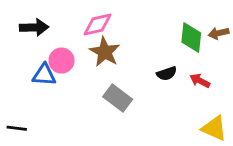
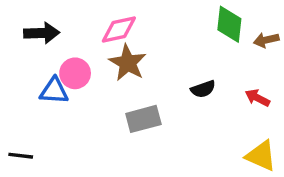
green diamond: (191, 37) -> (229, 24), moved
red arrow: (200, 81) -> (257, 98), moved
gray rectangle: (118, 98) -> (143, 119), turned -52

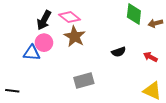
pink diamond: (119, 29) -> (70, 17), turned 50
black arrow: (42, 33) -> (44, 20), moved, turned 120
gray rectangle: (143, 119) -> (84, 80), moved

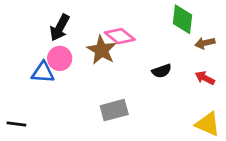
pink diamond: (70, 17) -> (120, 36), moved
brown arrow: (155, 23) -> (205, 43), moved

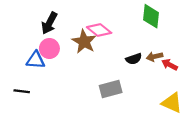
brown arrow: (205, 43) -> (155, 57), moved
gray rectangle: (114, 110) -> (111, 89), moved
black line: (16, 124) -> (22, 91), moved

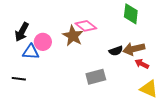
black arrow: (49, 23) -> (22, 32), moved
brown arrow: (155, 57) -> (134, 49), size x1.5
red arrow: (170, 65) -> (142, 64), moved

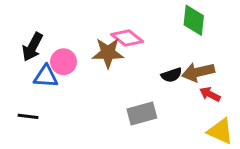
brown star: (73, 36) -> (108, 53), turned -30

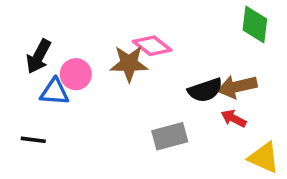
green diamond: (194, 20) -> (255, 24), moved
black semicircle: (172, 75) -> (205, 90), size x1.4
red arrow: (210, 94) -> (234, 118), moved

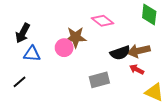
pink diamond: (152, 46) -> (102, 21), moved
pink circle: (76, 74) -> (64, 48), moved
black line: (33, 140) -> (20, 82), turned -48

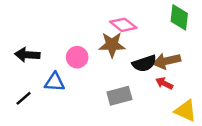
black arrow: (23, 33) -> (27, 55), moved, turned 66
brown star: (76, 37) -> (112, 45), moved
blue triangle: (32, 54) -> (55, 82), moved

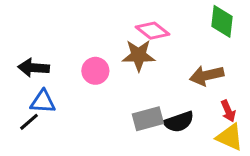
black semicircle: (144, 63) -> (179, 122), moved
blue triangle: (55, 82) -> (43, 102), moved
red arrow: (164, 83) -> (228, 111), moved, turned -140

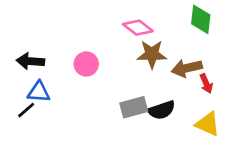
brown star: (139, 55) -> (152, 54), moved
red arrow: (228, 111) -> (206, 84), moved

